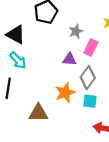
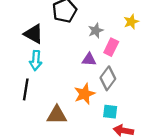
cyan arrow: (18, 60) -> (36, 61), turned 48
cyan square: (90, 101) -> (110, 112), moved

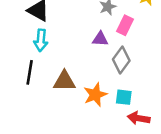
orange star: (85, 94) -> (95, 95), moved
brown triangle: (57, 115) -> (64, 81), moved

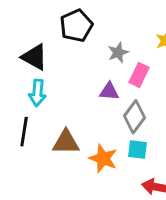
orange star: (95, 95) -> (103, 158), turned -30
cyan square: (124, 97) -> (137, 150), moved

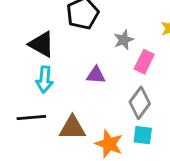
purple triangle: (109, 91) -> (96, 75), moved
black line: (24, 132) -> (31, 118), turned 76

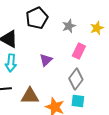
gray star: (124, 40) -> (69, 26), moved
purple triangle: (96, 75) -> (46, 60), turned -48

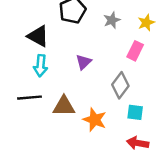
pink rectangle: (79, 51) -> (135, 51), moved
cyan square: (78, 101) -> (135, 112), moved

